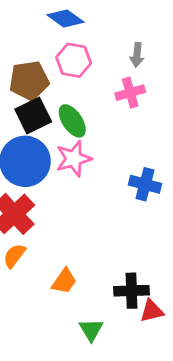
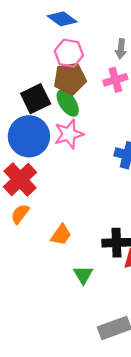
brown pentagon: (29, 80) -> (70, 79), moved

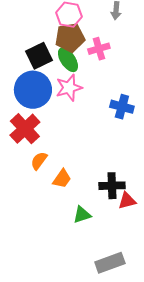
pink cross: (115, 80) -> (99, 49), moved
orange semicircle: (20, 214) -> (39, 161), moved
green triangle: (83, 275) -> (82, 215), turned 42

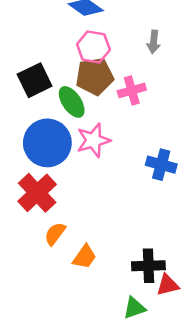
black square: (39, 56) -> (35, 80), moved
green ellipse: (68, 60) -> (72, 102), moved
green triangle: (82, 215) -> (134, 308), moved

